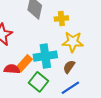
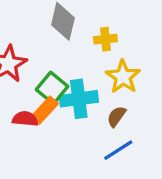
yellow star: (73, 42) -> (123, 77), turned 30
green square: (39, 82) -> (52, 88), moved

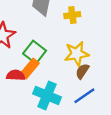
yellow star: (123, 77) -> (77, 54), moved, turned 30
cyan cross: (79, 99) -> (47, 95), moved, turned 32

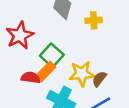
yellow star: (77, 54) -> (82, 74), moved

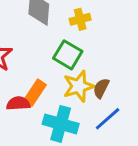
green square: (52, 55) -> (68, 55), moved

